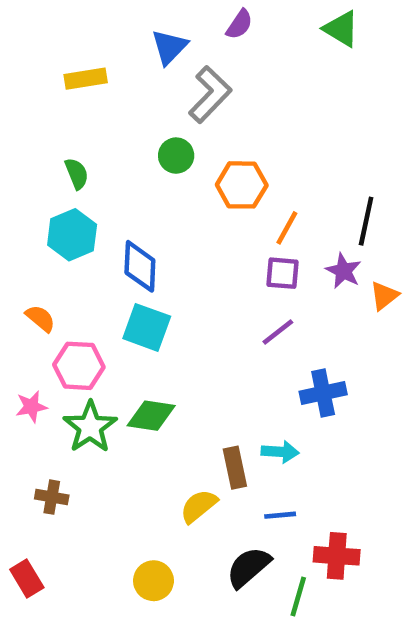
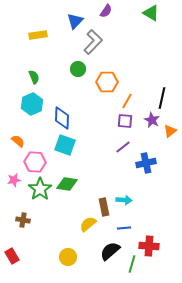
blue cross: (323, 393) -> (146, 163), moved

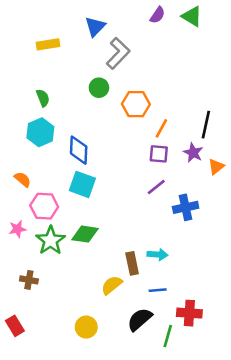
purple semicircle: (106, 11) -> (158, 15), moved

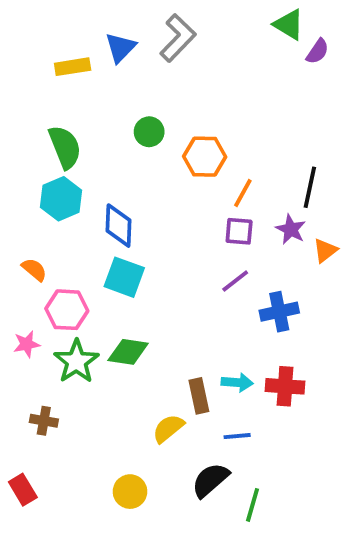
purple semicircle: (158, 15) -> (318, 51), moved
blue triangle: (95, 27) -> (120, 48), moved
gray L-shape: (118, 53) -> (178, 38), moved
green semicircle: (43, 98) -> (65, 147), size x1.6
red cross: (189, 313) -> (285, 386), moved

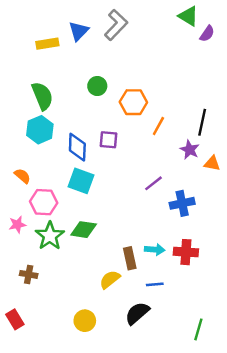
purple square: (239, 231) -> (109, 140), moved
orange triangle: (325, 250) -> (212, 163), turned 49
green line: (252, 505) -> (198, 329), moved

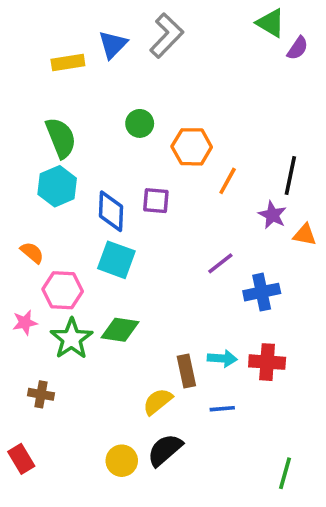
black semicircle: (137, 313) -> (165, 450), moved

